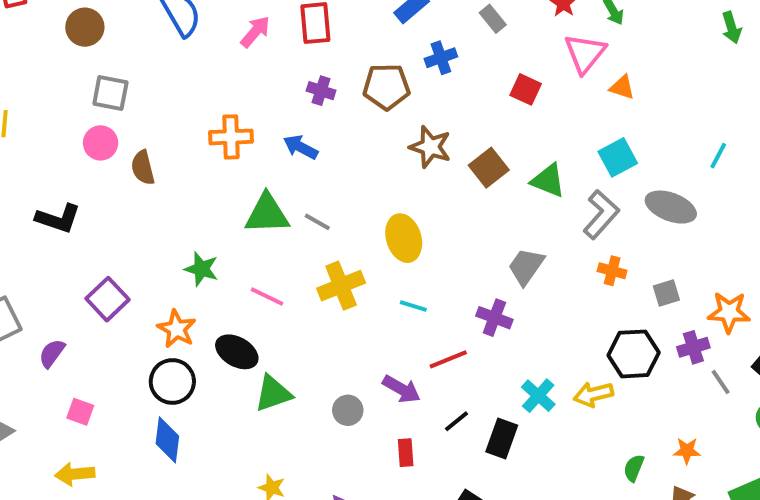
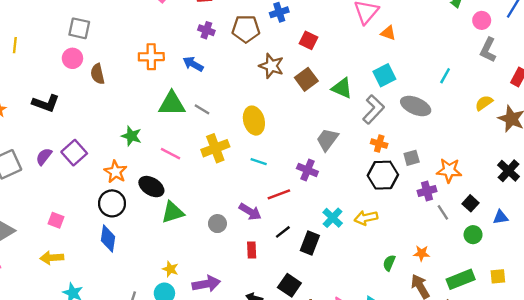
red square: (526, 89) -> (308, 40), moved
purple semicircle: (52, 353) -> (44, 157), moved
black hexagon: (634, 354) -> (383, 175), moved

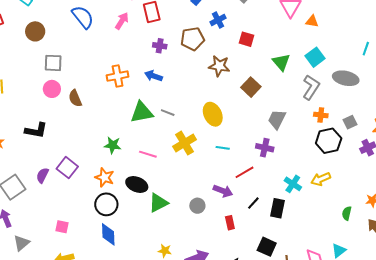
brown square: (306, 79) -> (251, 87), moved
green triangle: (342, 88) -> (281, 62), moved, turned 36

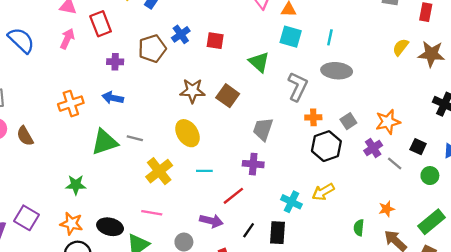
blue cross: (218, 20) -> (181, 34), moved
cyan line: (366, 49) -> (330, 37), moved
cyan square: (315, 57) -> (291, 37), moved, turned -30
brown star: (219, 66) -> (192, 91), moved
pink line: (148, 154) -> (152, 213), moved

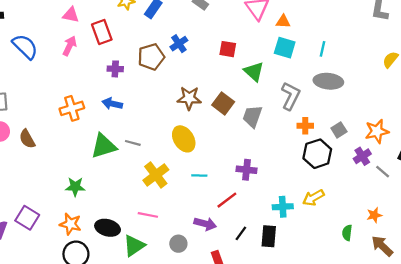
red square: (215, 41) -> (228, 49), moved
gray trapezoid: (263, 129) -> (252, 116), moved
cyan cross: (291, 202) -> (283, 207), turned -30

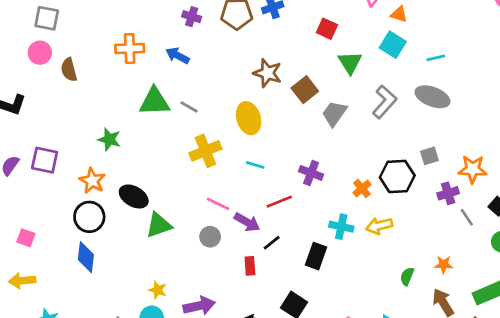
cyan line: (323, 49) -> (436, 58), turned 49
orange cross: (305, 126) -> (362, 189), moved, turned 35
pink line: (148, 215) -> (218, 204), moved
purple square: (27, 218) -> (45, 160), turned -35
black line: (241, 233) -> (272, 243), moved

